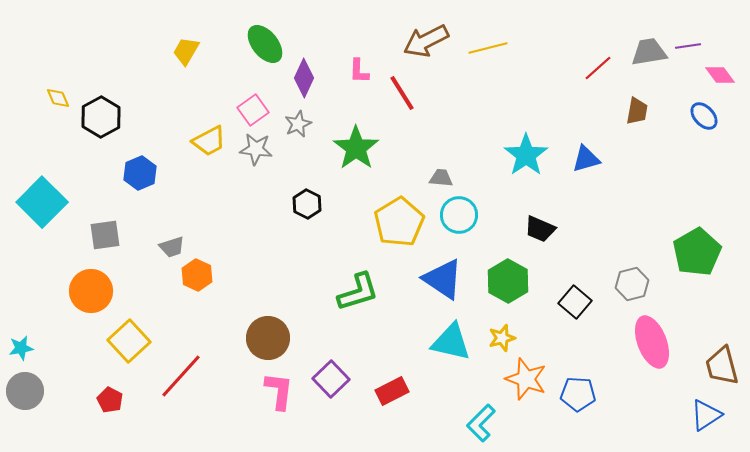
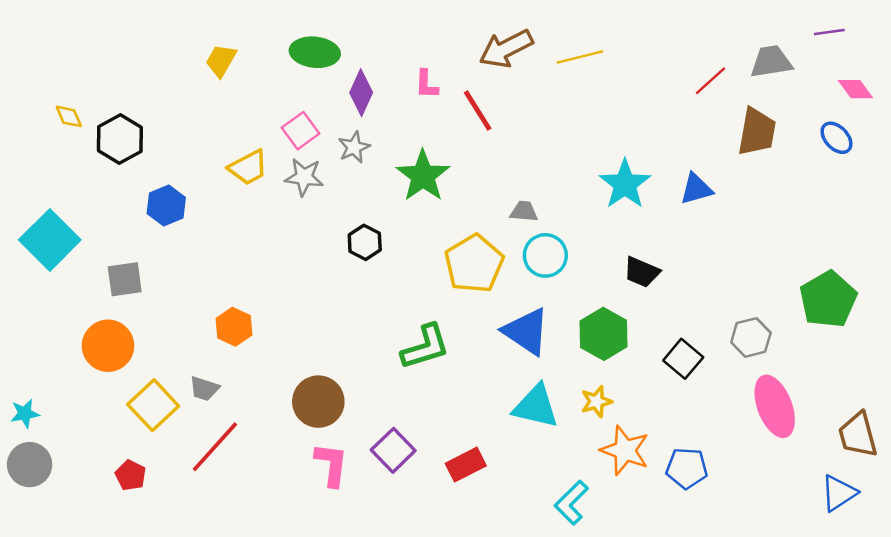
green ellipse: (265, 44) -> (315, 52), turned -45
purple line: (688, 46) -> (829, 32), moved
brown trapezoid: (637, 111) -> (757, 132), size x1.5
gray trapezoid: (172, 247) -> (204, 389), moved, turned 36

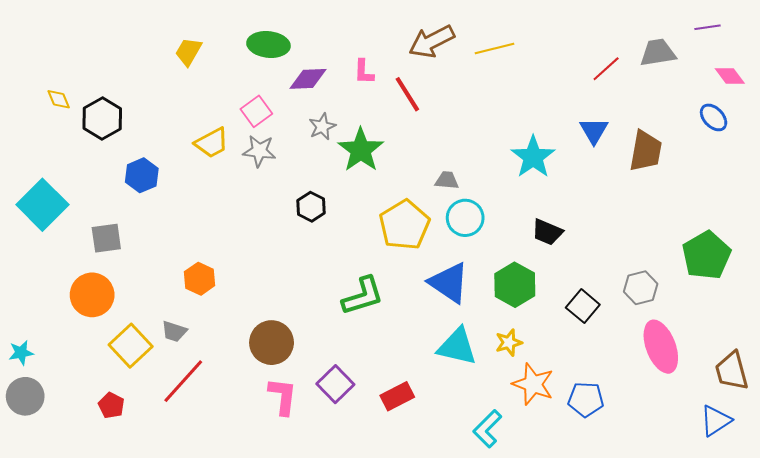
purple diamond: (361, 93) -> (308, 79), turned 63
brown trapezoid: (757, 132) -> (646, 151), moved
gray star: (354, 147) -> (322, 127), moved
blue triangle: (696, 189) -> (594, 131), moved, turned -44

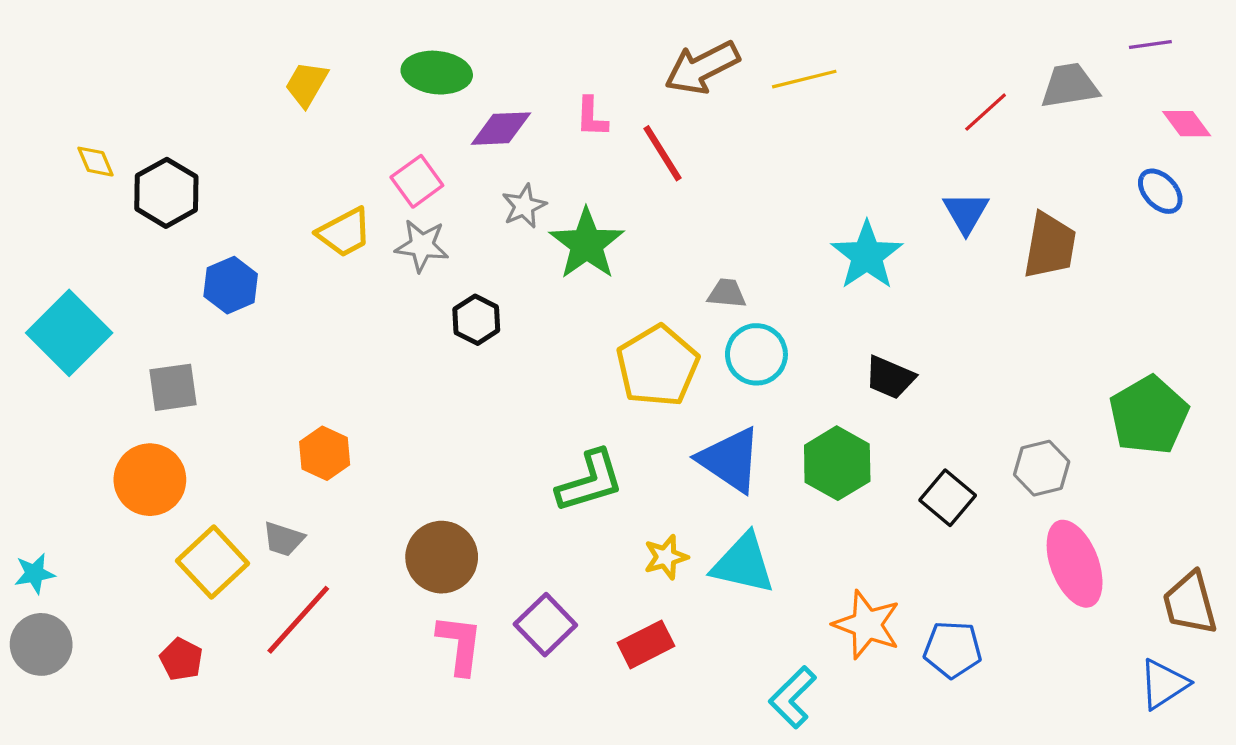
black hexagon: (311, 207) -> (476, 320), moved
yellow star: (509, 343) -> (666, 557), moved

